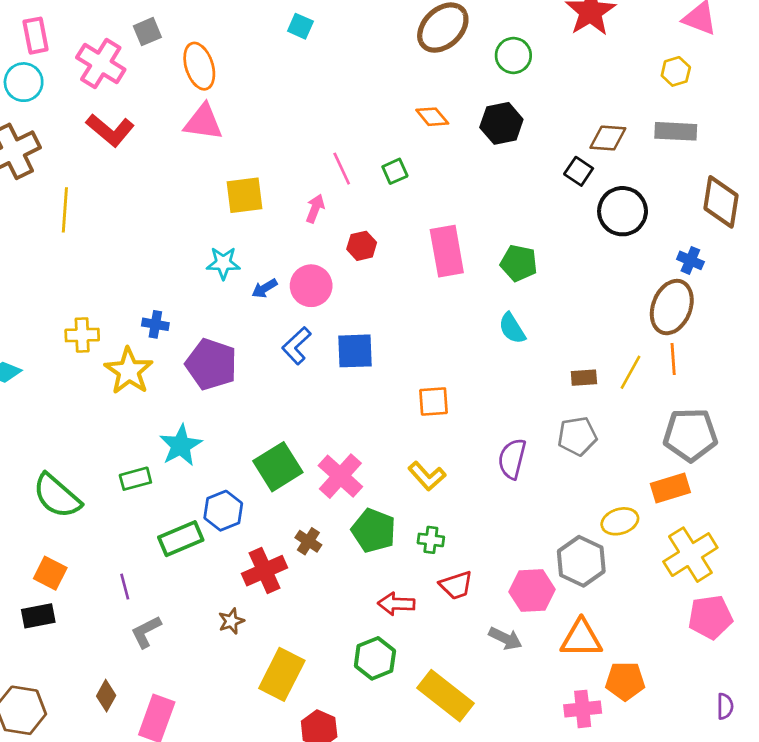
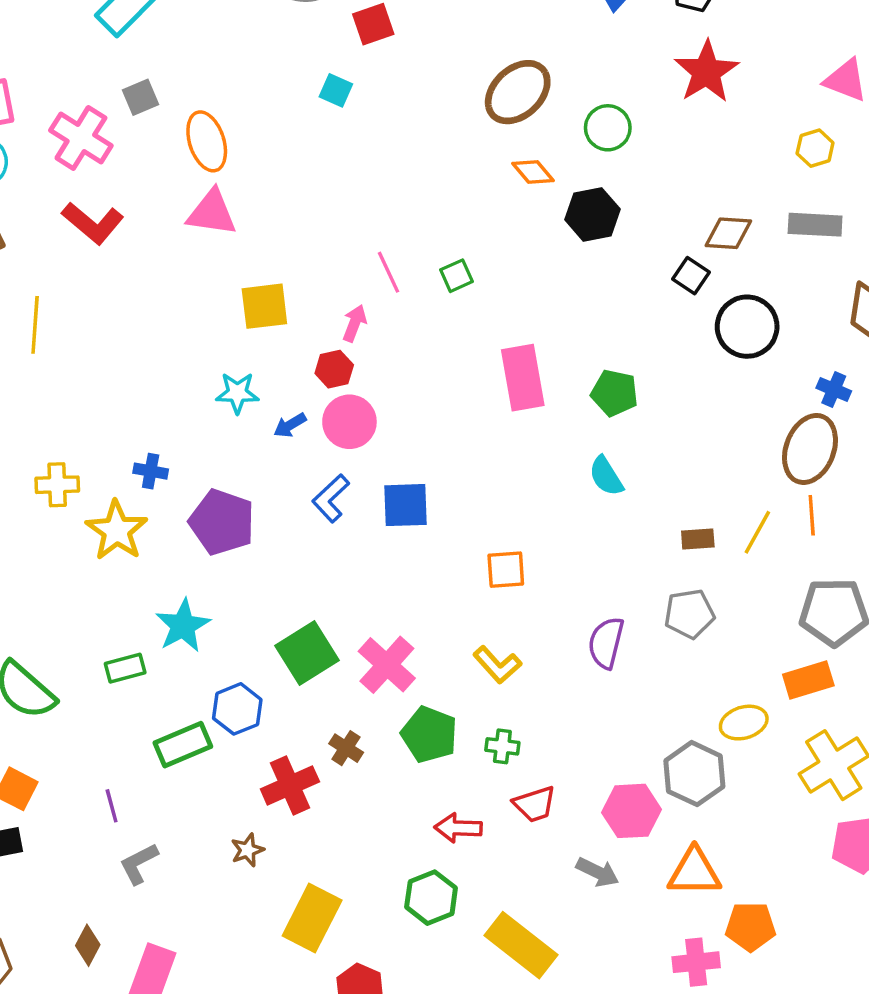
orange diamond: (432, 117) -> (533, 172), moved
red hexagon: (362, 246) -> (334, 369), moved

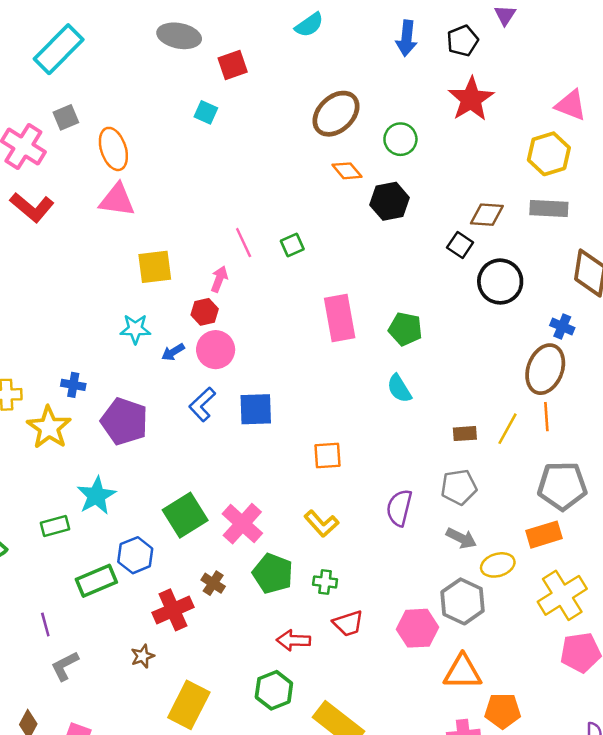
yellow hexagon: (815, 148) -> (549, 154), size x1.6
gray arrow: (598, 872) -> (461, 538), moved

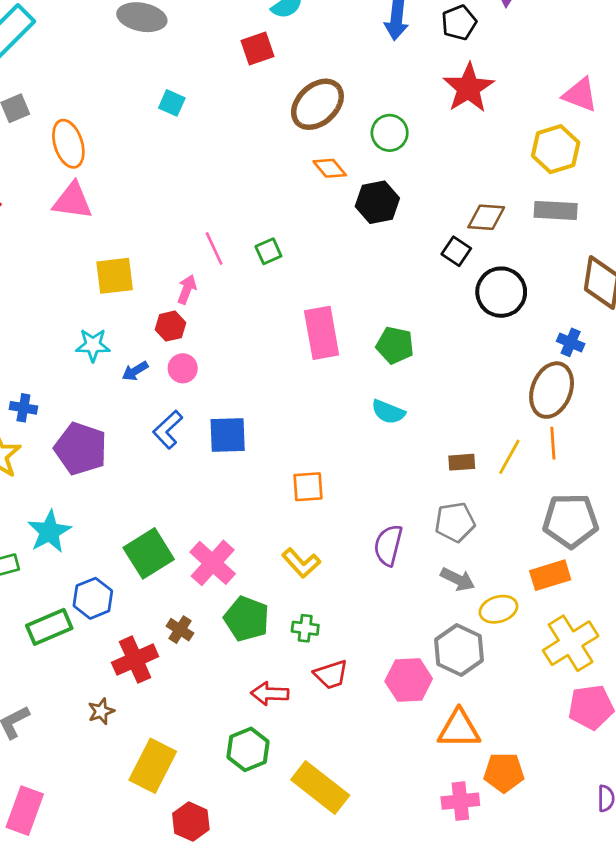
red square: (233, 65) -> (258, 48), moved
pink circle: (216, 350) -> (183, 368), size x0.7
cyan semicircle: (399, 389) -> (388, 412), turned -36

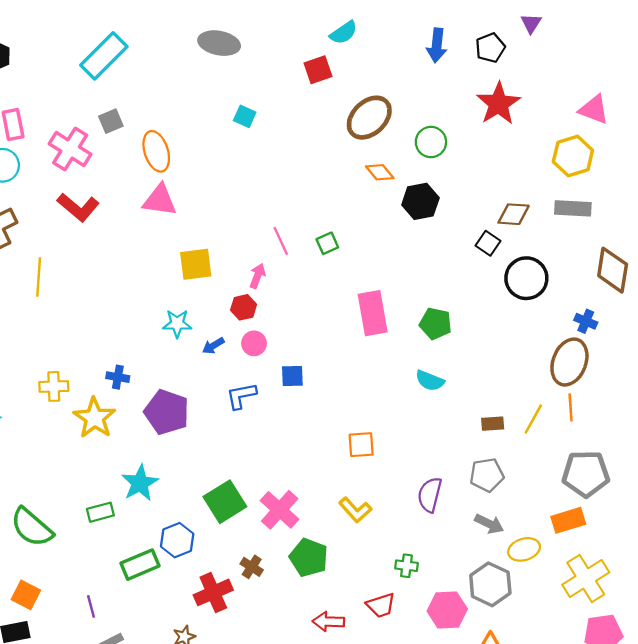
blue L-shape: (168, 430) -> (241, 396), turned 32
blue square: (228, 435) -> (292, 376), moved, size x0.7
green cross: (305, 628) -> (406, 566), moved

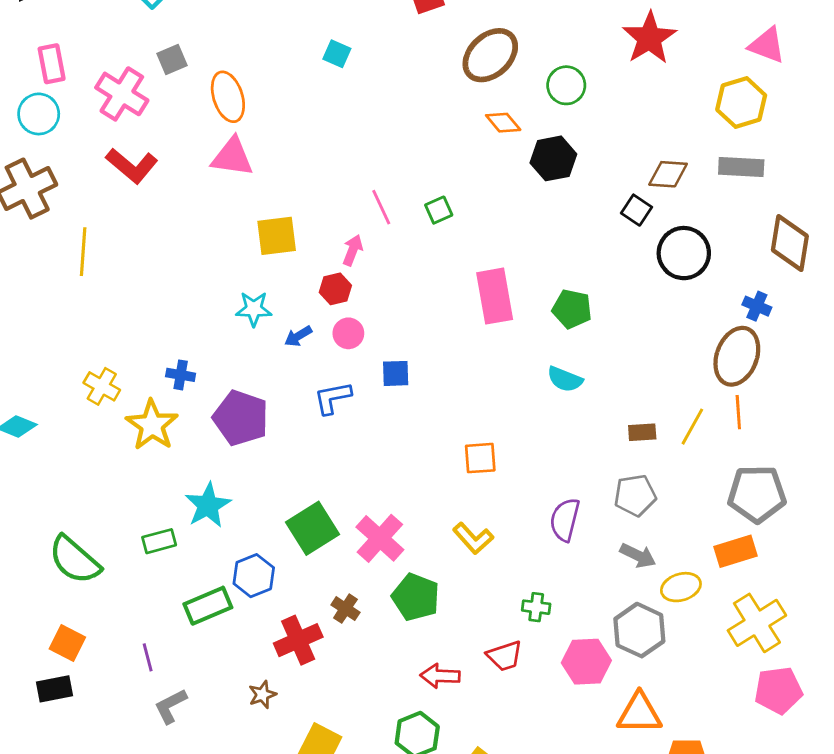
yellow cross: (54, 386) -> (102, 386), turned 32

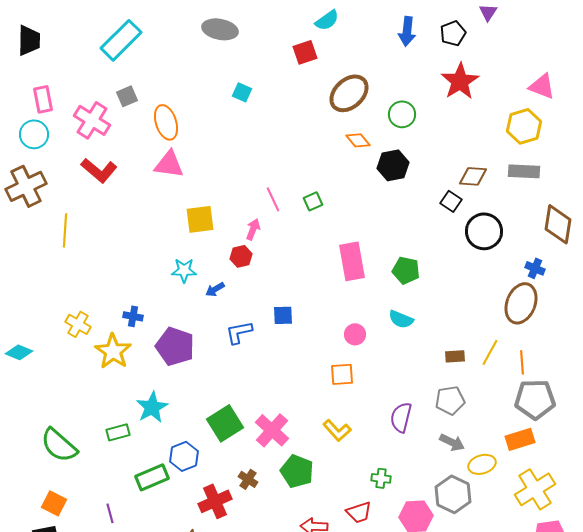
pink circle: (348, 333) -> (355, 334), moved
orange line: (738, 412) -> (522, 362), moved

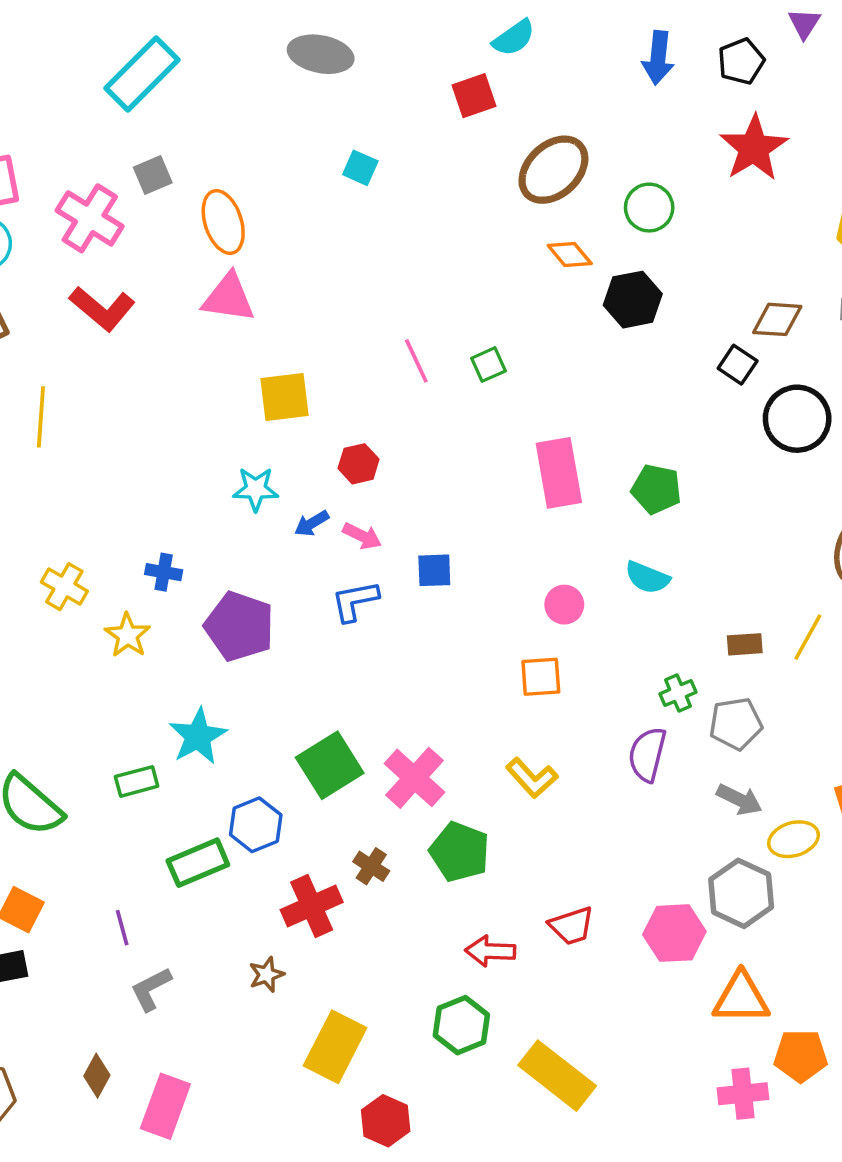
pink arrow: (253, 229) -> (362, 536), moved, turned 95
yellow star: (113, 351) -> (128, 635), size x0.7
green cross: (381, 478) -> (678, 693), moved, turned -30

